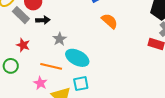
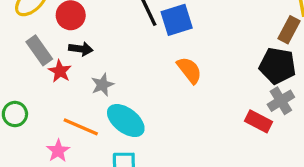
gray rectangle: (21, 15) -> (39, 50), moved
red star: (23, 45) -> (60, 71), moved

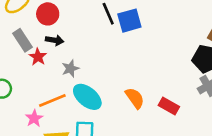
orange semicircle: (189, 70) -> (135, 98), moved
red rectangle: (258, 121) -> (169, 106), moved
orange line: (81, 127) -> (52, 100), turned -48

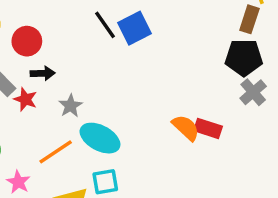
orange semicircle: (135, 98) -> (186, 128), moved
pink star: (34, 118) -> (18, 182), moved

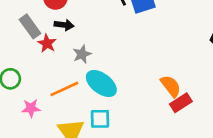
red rectangle: (208, 128) -> (181, 103), moved, turned -60
pink star: (18, 182) -> (31, 108), turned 30

